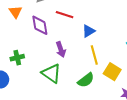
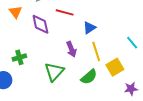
purple arrow: (61, 49) -> (71, 49), moved
yellow square: (112, 72) -> (115, 67), turned 30
green triangle: (51, 73) -> (54, 72), turned 40

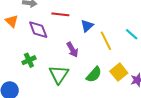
yellow line: (96, 51) -> (106, 41), moved
green cross: (19, 57) -> (29, 60), moved
yellow square: (115, 67) -> (119, 72), moved

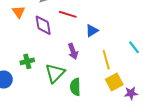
yellow line: (106, 41) -> (106, 60), moved
green cross: (29, 60) -> (27, 61), moved
green semicircle: (94, 74) -> (75, 87), moved, turned 126

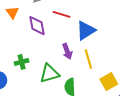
blue triangle: (92, 31) -> (86, 30), size x1.5
yellow line: (106, 60) -> (88, 59), moved
green triangle: (55, 73) -> (49, 73), turned 30

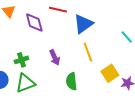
purple arrow: (67, 51) -> (55, 58), moved
green triangle: (49, 73) -> (25, 83), moved

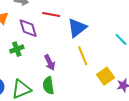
green cross: (21, 60) -> (17, 49), moved
green semicircle: (71, 81) -> (48, 85), moved

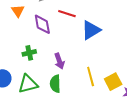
green cross: (17, 49) -> (29, 53), moved
yellow line: (83, 56) -> (91, 76), moved

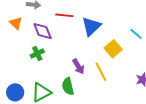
green cross: (29, 53) -> (37, 54), moved
purple arrow: (59, 61) -> (78, 66), moved
yellow square: (113, 82) -> (113, 49), moved

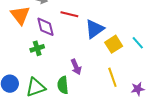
orange triangle: (16, 23) -> (20, 15), size x1.5
yellow square: (113, 49) -> (114, 44), moved
yellow line: (101, 72) -> (112, 77), moved

